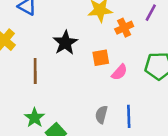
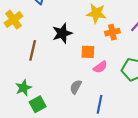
gray semicircle: (101, 115) -> (76, 87), moved

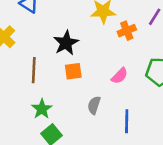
orange square: (88, 52) -> (73, 71), moved
green star: (23, 88) -> (42, 109), moved

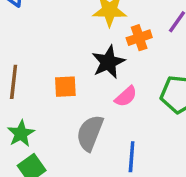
black star: (66, 43) -> (108, 62), moved
gray semicircle: (94, 105) -> (90, 133), size x1.5

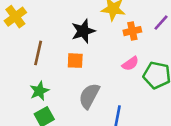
black star: (108, 62) -> (83, 31), moved
pink semicircle: (126, 96) -> (130, 64), moved

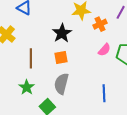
green star: (39, 91) -> (27, 87), moved
gray semicircle: (89, 96) -> (61, 84), moved

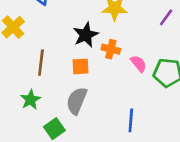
orange cross: (100, 24) -> (111, 49), moved, turned 32
pink semicircle: (104, 50) -> (139, 64), turned -88

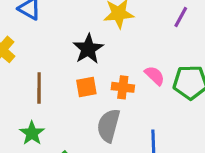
orange cross: (111, 49) -> (123, 87), moved
gray semicircle: (77, 101) -> (108, 125), moved

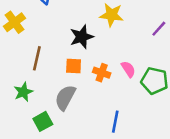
gray semicircle: (108, 125) -> (65, 98), moved

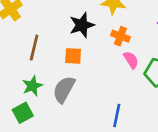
orange cross: (102, 73) -> (120, 36), moved
green star: (23, 92) -> (32, 86), moved
green square: (43, 121) -> (23, 113), moved

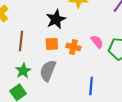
orange cross: (120, 36) -> (73, 47), moved

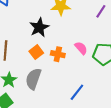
orange square: (52, 44) -> (36, 52), turned -32
blue line: (91, 86) -> (77, 92), turned 36

